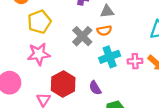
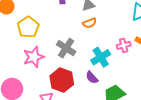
gray cross: (82, 36) -> (66, 48), moved
cyan cross: (110, 57) -> (101, 57), moved

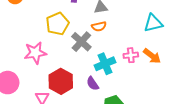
yellow pentagon: (28, 27) -> (58, 24), moved
gray cross: (66, 48) -> (81, 42), moved

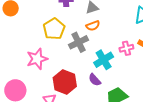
gray cross: (81, 42) -> (79, 42), turned 30

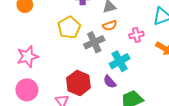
pink cross: (126, 48) -> (136, 35), moved
pink star: (37, 59) -> (28, 57), moved

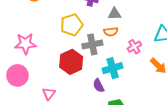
pink cross: (136, 35) -> (134, 47), turned -32
red hexagon: (78, 83) -> (71, 62), moved

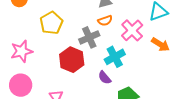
yellow pentagon: (72, 25) -> (51, 23), moved
pink cross: (134, 47) -> (132, 30), size x1.5

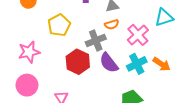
orange arrow: (160, 44) -> (162, 64), moved
cyan cross: (115, 57) -> (137, 64), moved
purple semicircle: (105, 78) -> (109, 63), moved, size x1.5

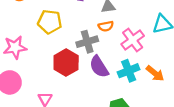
yellow pentagon: (59, 25) -> (50, 22), turned 30

